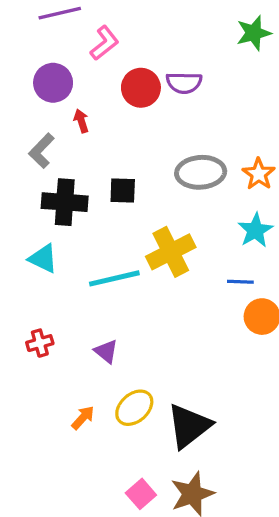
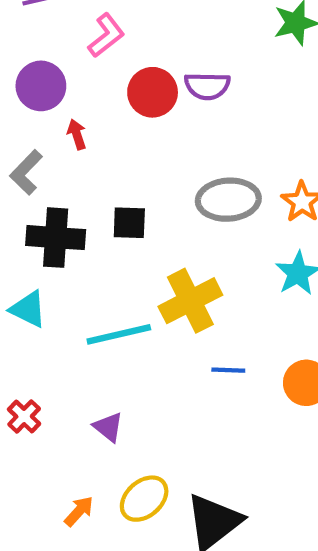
blue line: (240, 282) -> (228, 370), moved
red cross: (40, 343) -> (24, 416), turned -30

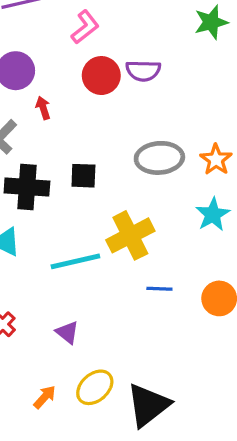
pink L-shape: (106, 35) -> (85, 27), moved

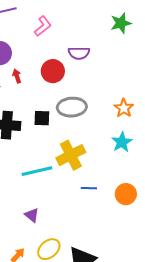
red circle: (101, 76) -> (53, 71), moved
gray ellipse: (159, 158) -> (72, 107), moved

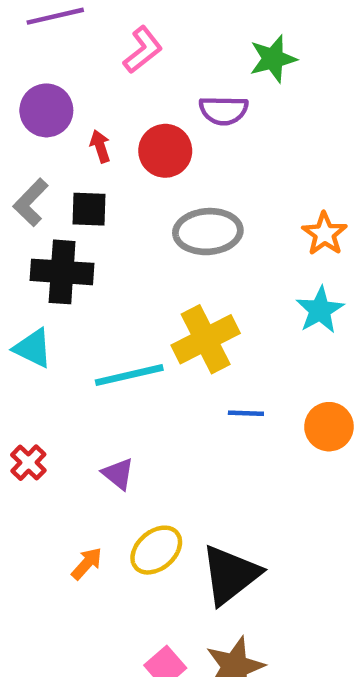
green star: (121, 23) -> (273, 59), moved
red arrow: (17, 76) -> (100, 146), moved
black square: (42, 118) -> (89, 209), moved

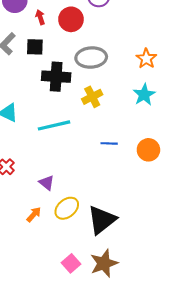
black cross: (62, 272) -> (56, 77), moved
yellow cross: (206, 339) -> (92, 97), moved, size x0.7
purple triangle: (118, 474) -> (47, 183), moved

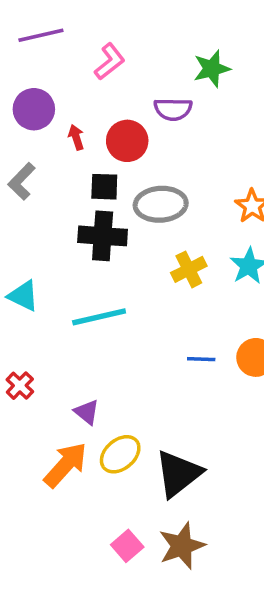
black square: (35, 47) -> (104, 187), moved
yellow cross: (92, 97) -> (189, 269), moved
blue line: (109, 143) -> (201, 359), moved
orange arrow: (34, 215) -> (66, 465), size x1.8

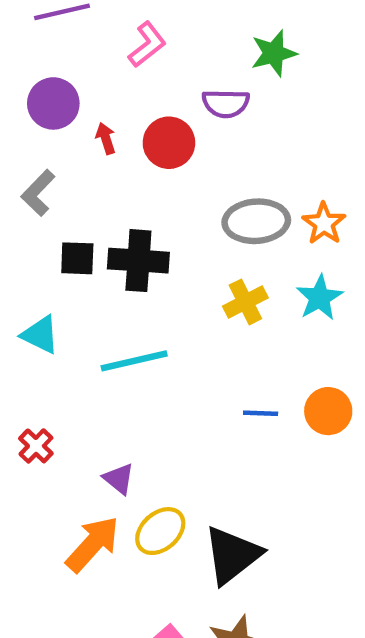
black square: (104, 187) -> (77, 258), moved
gray ellipse: (161, 204) -> (256, 221), moved

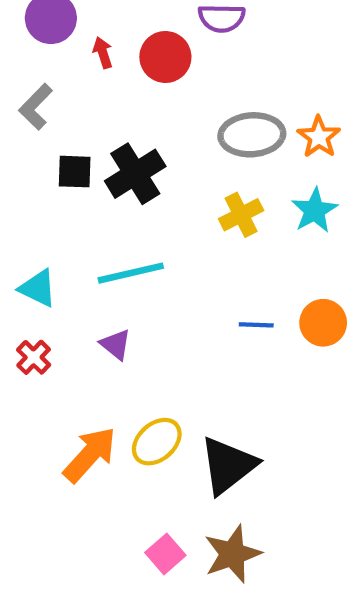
black cross: (138, 261) -> (135, 174), turned -36
cyan triangle: (40, 335) -> (38, 288), moved
purple triangle: (119, 479) -> (116, 344), moved

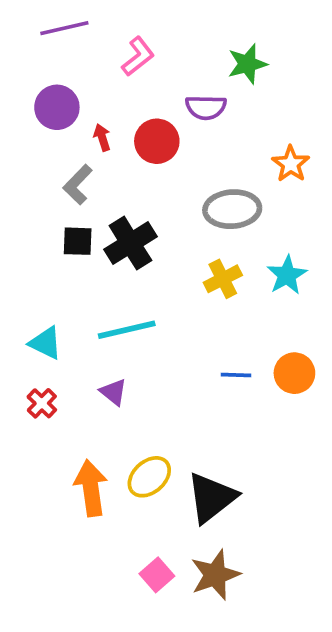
gray L-shape: (36, 107) -> (78, 185), moved
orange star: (319, 137) -> (291, 164), moved
orange arrow: (90, 455) -> (91, 488), turned -50

